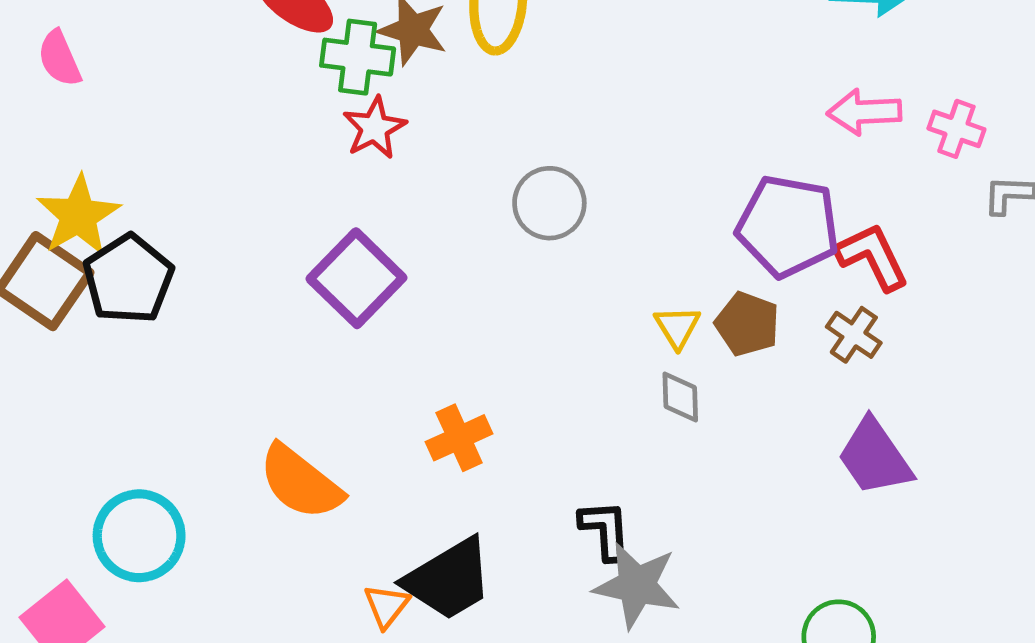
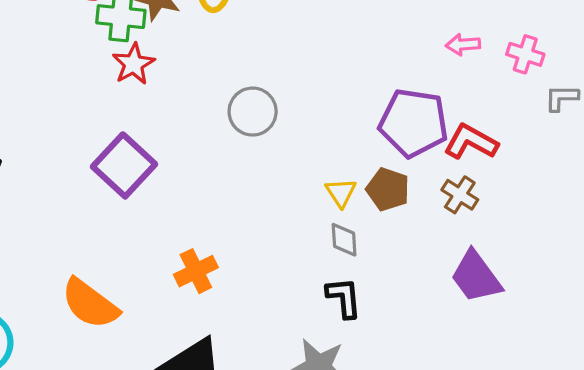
pink arrow: (864, 112) -> (463, 45), size x0.7
red L-shape: (872, 257) -> (471, 142), turned -34
black L-shape: (605, 530) -> (344, 298), moved

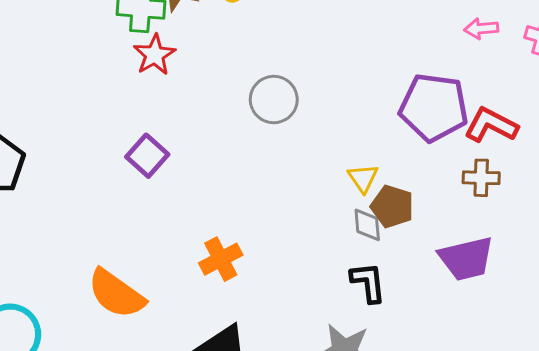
purple square: (124, 165) -> (147, 156), size x0.7
brown pentagon: (388, 189) -> (392, 206), moved
brown cross: (460, 195) -> (481, 178), turned -30
purple trapezoid: (476, 277) -> (466, 259), moved, turned -66

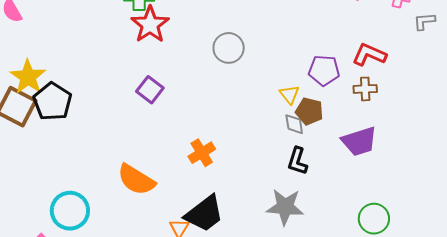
red star: (155, 55) -> (150, 25), size x1.4
purple pentagon: (434, 107) -> (324, 70), moved, size x0.7
black L-shape: (368, 282) -> (297, 161), turned -152

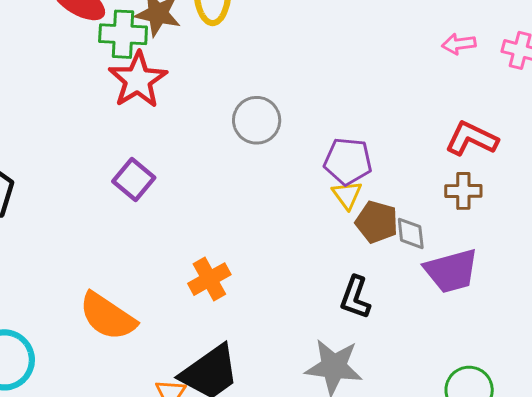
purple pentagon: (324, 70) -> (348, 161), moved
gray diamond: (294, 124) -> (411, 233), moved

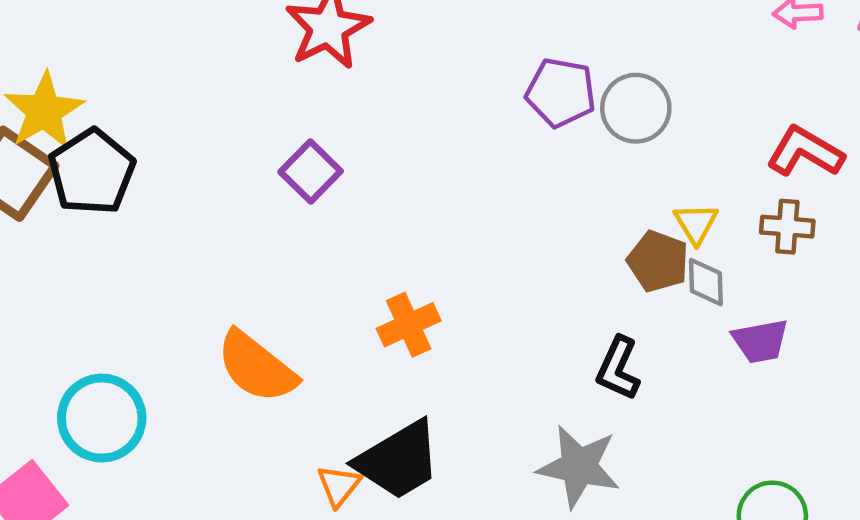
gray circle: (257, 120) -> (636, 108), moved
purple pentagon: (348, 161) -> (561, 93), moved
yellow triangle: (347, 195) -> (696, 223), moved
purple trapezoid: (451, 271) -> (760, 341), size x0.7

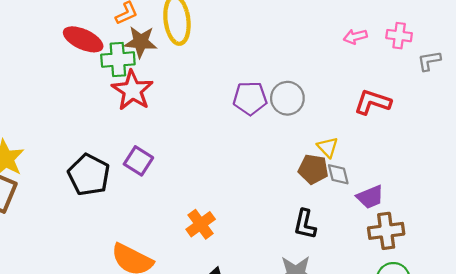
black pentagon: (92, 172) -> (89, 175), moved
brown cross: (787, 227) -> (386, 231), moved, size x1.4

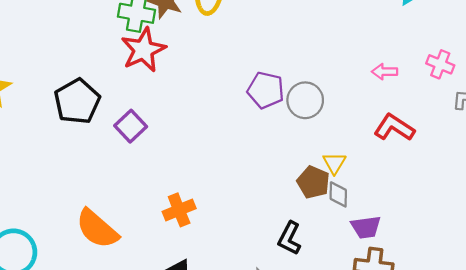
pink arrow: (355, 37) -> (385, 72), moved
black pentagon: (89, 175) -> (77, 101), moved

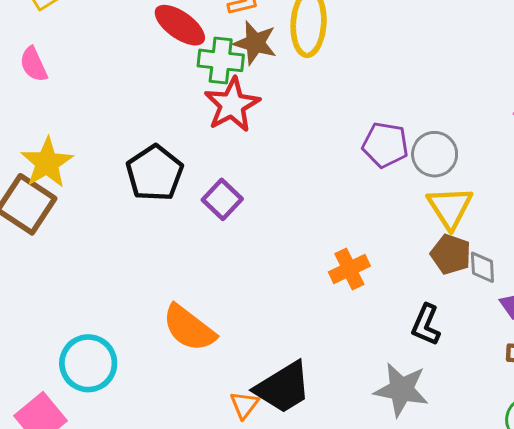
yellow triangle: (334, 163) -> (450, 207), moved, size x1.6
orange cross: (179, 210) -> (349, 269), moved

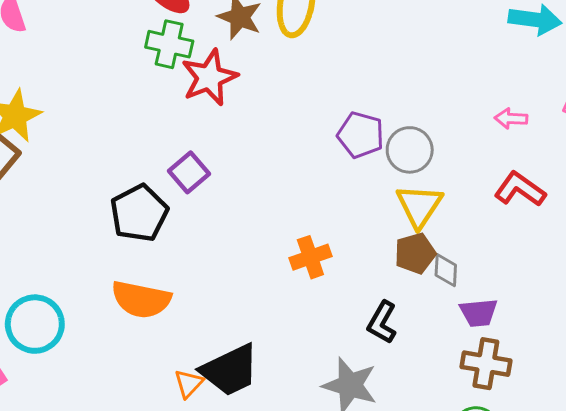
green cross: (221, 60) -> (169, 44), moved
black pentagon: (155, 173) -> (139, 213), moved
brown pentagon: (451, 254) -> (415, 253), turned 30
orange semicircle: (189, 328) -> (141, 299), turned -32

